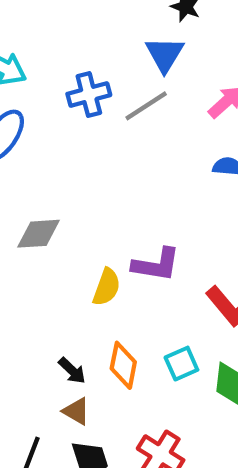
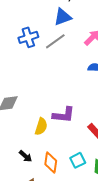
blue triangle: (165, 54) -> (63, 17), turned 42
black arrow: (72, 371) -> (25, 156), moved

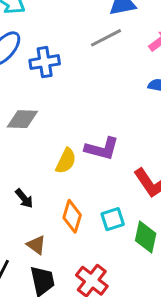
blue cross: (28, 37) -> (45, 62), moved
black arrow: (25, 156) -> (24, 198), moved

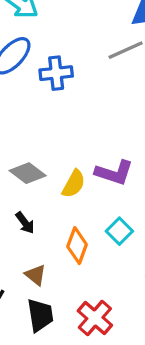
gray diamond: (22, 119) -> (28, 173), moved, turned 32
cyan square: (113, 219) -> (119, 231), moved, turned -30

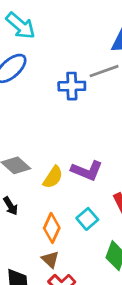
blue cross: (56, 73) -> (72, 86), moved
brown triangle: (36, 275) -> (50, 259), moved

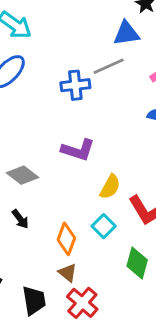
purple L-shape: (87, 171) -> (78, 150), moved
yellow semicircle: (53, 177) -> (110, 187), moved

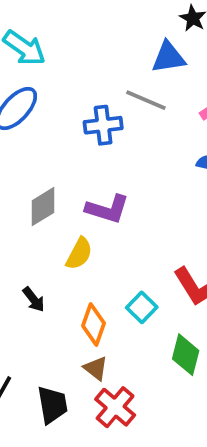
gray line: (109, 66) -> (146, 100), turned 48
gray diamond: (22, 175) -> (43, 207), moved, turned -68
yellow semicircle: (110, 187) -> (79, 254), moved

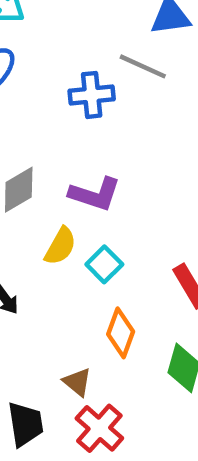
cyan square: (142, 307) -> (104, 264), moved
orange diamond: (94, 325) -> (121, 333), moved

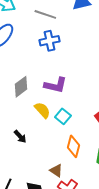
gray line: (143, 66) -> (45, 14), moved
yellow semicircle: (60, 246) -> (42, 110), turned -66

